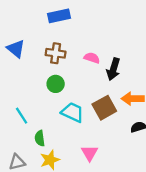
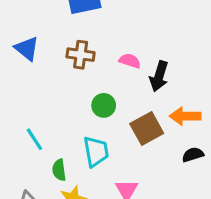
green circle: (56, 84) -> (104, 105), moved
cyan trapezoid: (73, 112) -> (96, 152), moved, turned 55

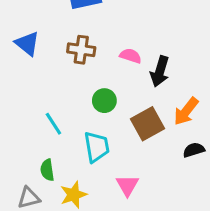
orange arrow: (185, 116) -> (186, 111), turned -52
cyan line: (34, 139) -> (53, 124), moved
green semicircle: (59, 170) -> (47, 170), moved

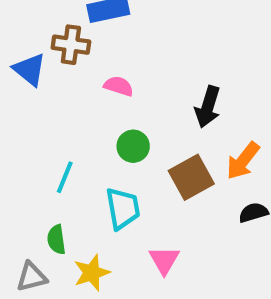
brown cross: (81, 50) -> (71, 45), moved
pink semicircle: (131, 56) -> (119, 86), moved
cyan line: (53, 124) -> (65, 177), turned 55

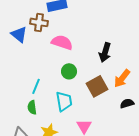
pink semicircle: (119, 86) -> (62, 42), size x1.5
green semicircle: (56, 240) -> (32, 107), moved

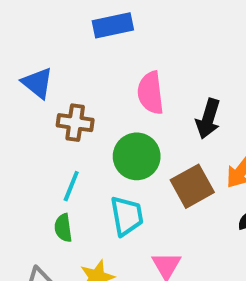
brown cross: (39, 22) -> (75, 123), moved
pink semicircle: (62, 42) -> (151, 93), moved, turned -115
green circle: (69, 71) -> (137, 156), size x1.5

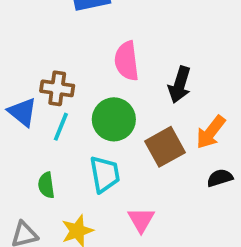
blue triangle: (37, 83) -> (22, 112), moved
cyan line: (71, 186) -> (61, 127), moved

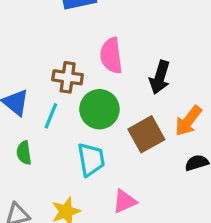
brown cross: (57, 88) -> (68, 77), moved
green semicircle: (46, 185) -> (24, 153), moved
pink triangle: (141, 220) -> (125, 201), turned 36

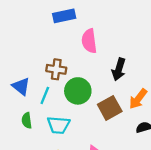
pink semicircle: (111, 56) -> (89, 41), moved
cyan trapezoid: (91, 159) -> (58, 125), moved, turned 105

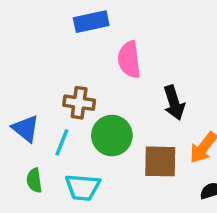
black arrow: (119, 69) -> (174, 103), turned -35
brown square: (110, 108) -> (160, 161), turned 30

